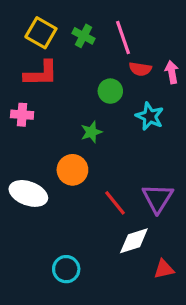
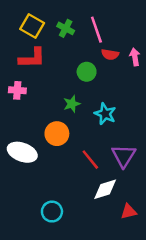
cyan star: (150, 116) -> (105, 114), moved

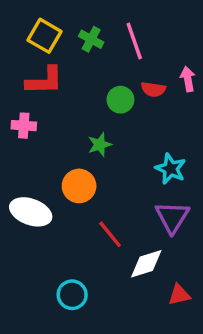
red semicircle: (110, 54) -> (153, 89), moved
cyan star: (105, 114) -> (171, 169), moved
red line: (90, 160) -> (110, 234), moved

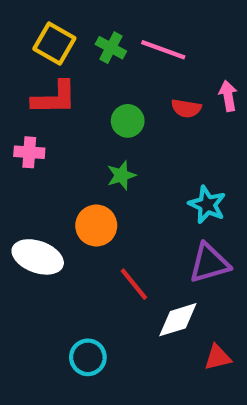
pink line: (134, 41) -> (163, 50), turned -51
green circle: (120, 100) -> (128, 121), moved
purple triangle: (172, 217) -> (209, 263), turned 42

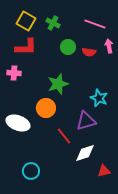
pink line: (163, 50) -> (95, 24), moved
green circle: (128, 121) -> (68, 47), moved
green star: (121, 175) -> (58, 84), size x1.5
purple triangle: (209, 263) -> (86, 121), moved
cyan circle: (88, 357) -> (31, 171), moved

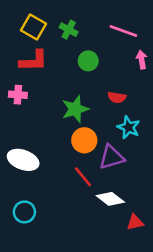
red semicircle: (89, 52) -> (117, 97), moved
orange circle: (46, 108) -> (84, 140), moved
white diamond: (85, 153) -> (110, 199), turned 55
cyan circle: (31, 171) -> (24, 212), moved

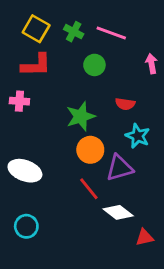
pink line: (123, 31) -> (111, 33), moved

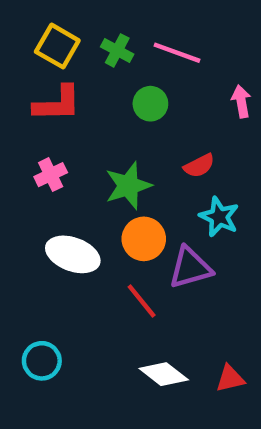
pink cross: (19, 101) -> (51, 175), moved, turned -30
red semicircle: (125, 104) -> (199, 166), turned -36
white ellipse: (25, 171) -> (73, 254), moved
white diamond: (118, 212) -> (164, 374), moved

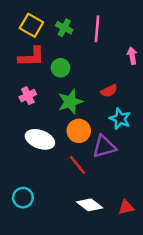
pink line: (177, 53) -> (97, 29), turned 75
green circle: (150, 104) -> (61, 68), moved

